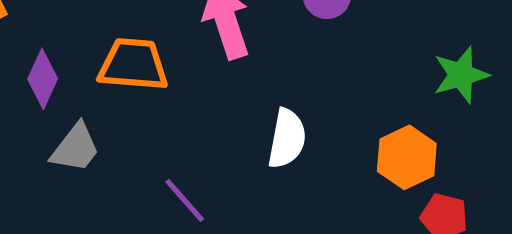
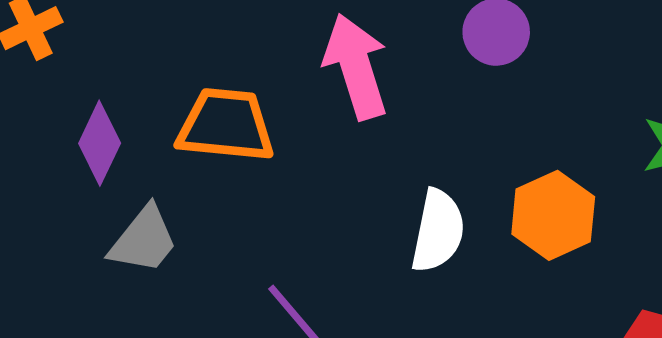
orange hexagon: (407, 157) -> (553, 215), moved

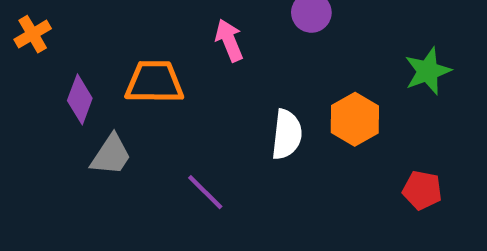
pink arrow: (356, 67) -> (229, 40), size x0.7

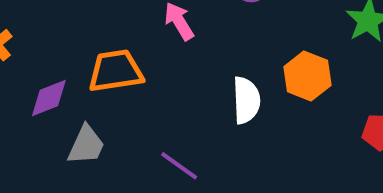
purple diamond: (80, 99) -> (49, 98), turned 57

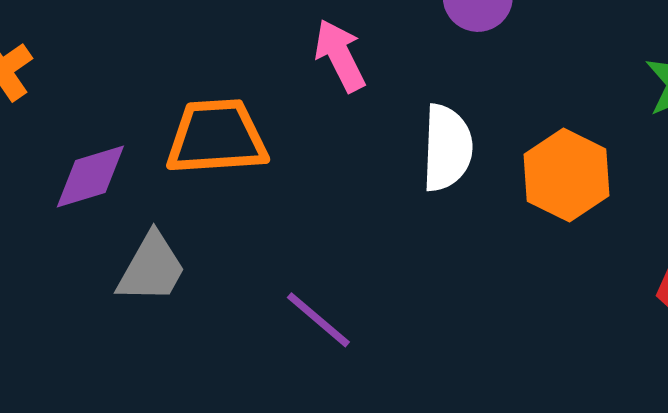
white semicircle: (246, 100) -> (447, 148), moved

